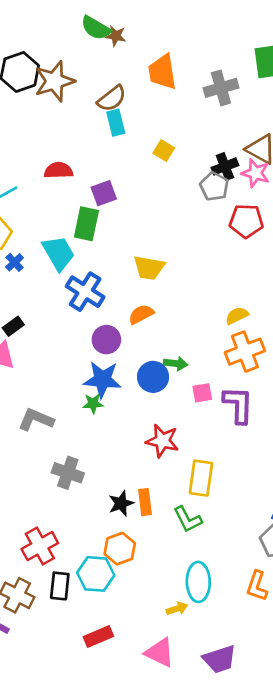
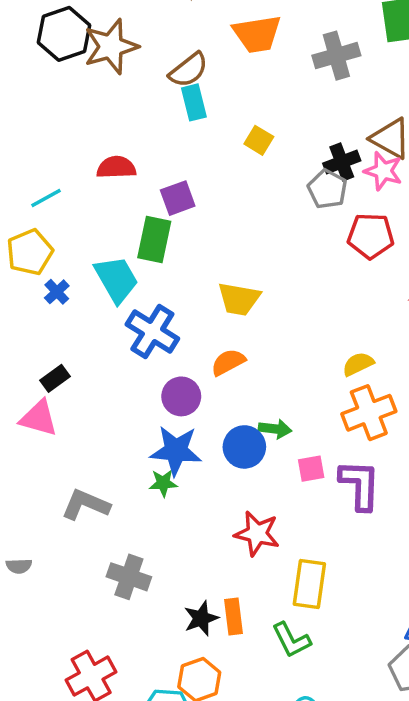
orange trapezoid: (162, 72) -> (257, 34), turned -90

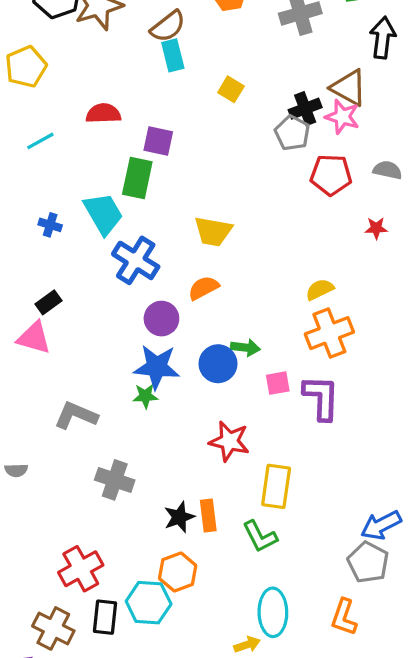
purple square: (178, 198) -> (158, 141), turned 32
yellow pentagon: (30, 252) -> (26, 67), moved
blue cross: (57, 292) -> (50, 225), turned -30

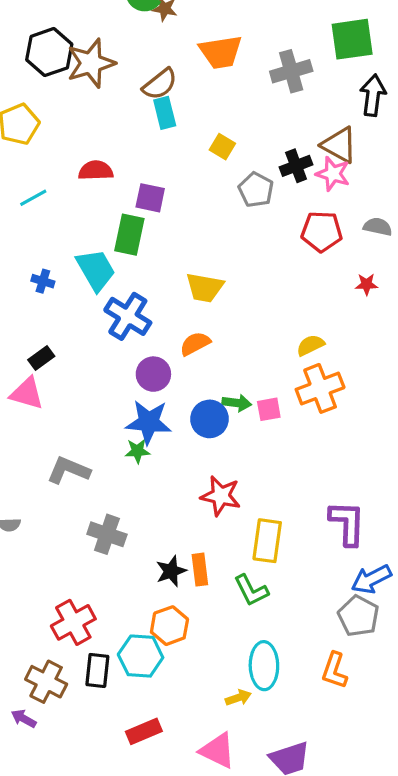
gray pentagon: (292, 133) -> (256, 190), moved
pink square: (278, 383) -> (269, 409), moved
purple L-shape: (321, 398) -> (347, 523), moved

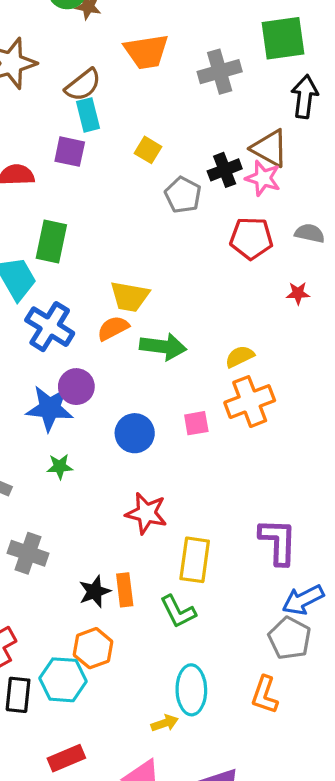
purple square: (150, 198) -> (70, 152), moved
orange semicircle: (195, 344) -> (113, 328), moved
green arrow: (237, 403) -> (163, 347), moved, size x1.5
blue star: (149, 422) -> (50, 408), moved

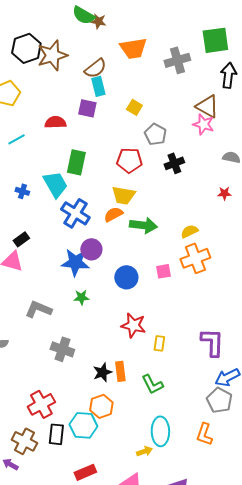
black cross: (225, 170) -> (174, 163), moved
red pentagon: (251, 238) -> (129, 160), moved
yellow rectangle: (195, 560) -> (159, 343), moved, size x0.6

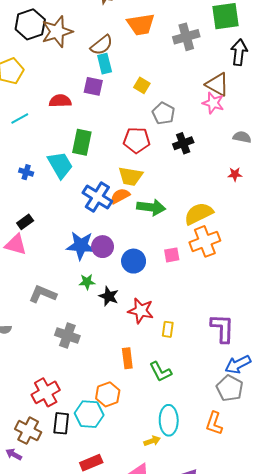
blue cross: (75, 213) -> (97, 197), moved
yellow semicircle: (189, 231) -> (199, 214), size x1.6
purple circle: (91, 249) -> (103, 247), moved
black star: (102, 372) -> (109, 296), moved, turned -30

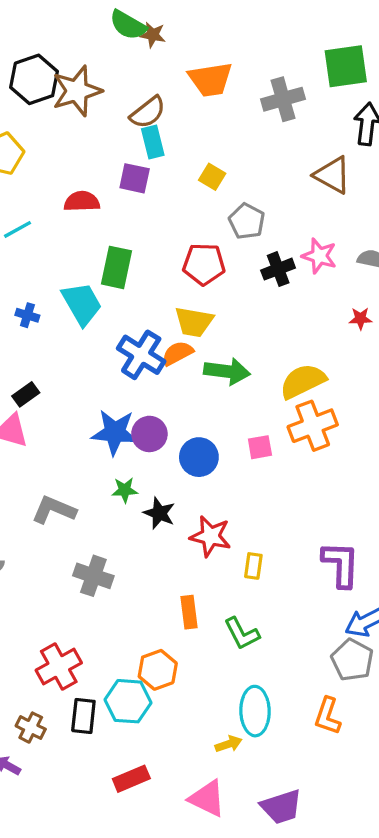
pink star: (213, 103) -> (319, 256), moved
brown cross: (28, 431) -> (31, 728), size x0.7

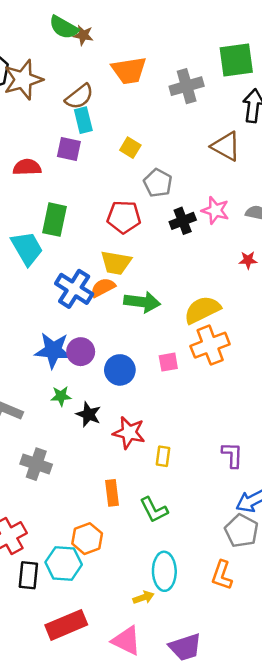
purple L-shape: (341, 564) -> (232, 455), size x0.7
red rectangle: (131, 779) -> (66, 625), size x1.4

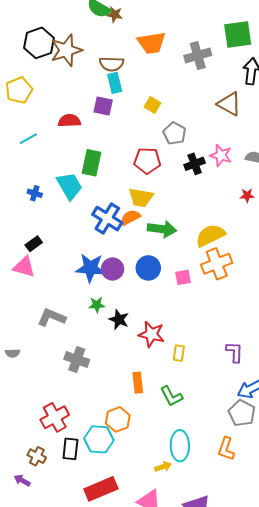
brown semicircle: (79, 97) -> (111, 64), turned 40
blue circle: (120, 370) -> (148, 268), moved

